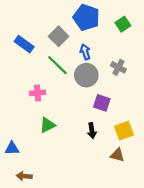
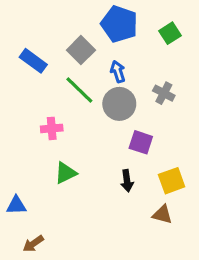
brown arrow: (24, 176) -> (33, 244), turned -40

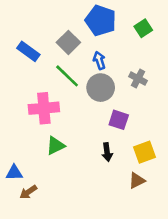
pink cross: (52, 128) -> (44, 108), size x1.6
brown triangle: (162, 214) -> (137, 180), turned -42
brown arrow: (33, 244) -> (28, 192), moved

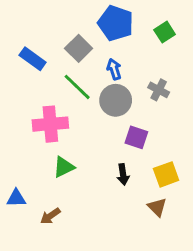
brown triangle: (137, 180) -> (157, 207), turned -48
brown arrow: (28, 192) -> (50, 216), moved

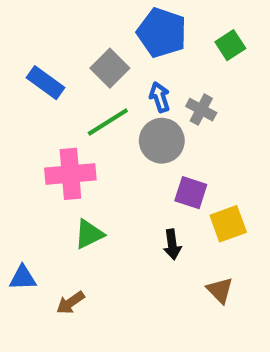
green line: (77, 87) -> (108, 122), turned -76
gray cross: (159, 90) -> (201, 110), moved
yellow square: (166, 174) -> (228, 224), moved

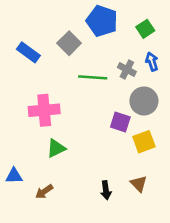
blue arrow: (160, 97) -> (152, 62), moved
green line: (108, 122) -> (93, 77), moved, turned 36
gray circle: (162, 141) -> (144, 101), moved
black arrow: (172, 245) -> (106, 190), moved

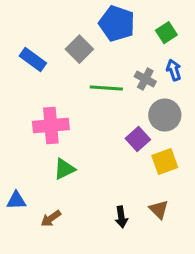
purple square: (120, 122) -> (138, 139), turned 30

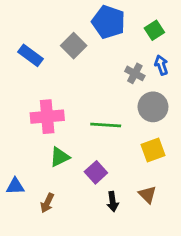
green line: (106, 88) -> (106, 125), moved
purple square: (138, 139) -> (96, 172), moved
brown arrow: (51, 218) -> (47, 203), turned -30

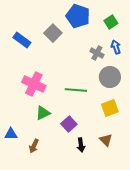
pink cross: (47, 117) -> (34, 84), turned 30

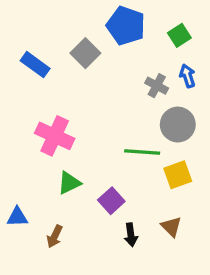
green line: (76, 90) -> (142, 152), moved

